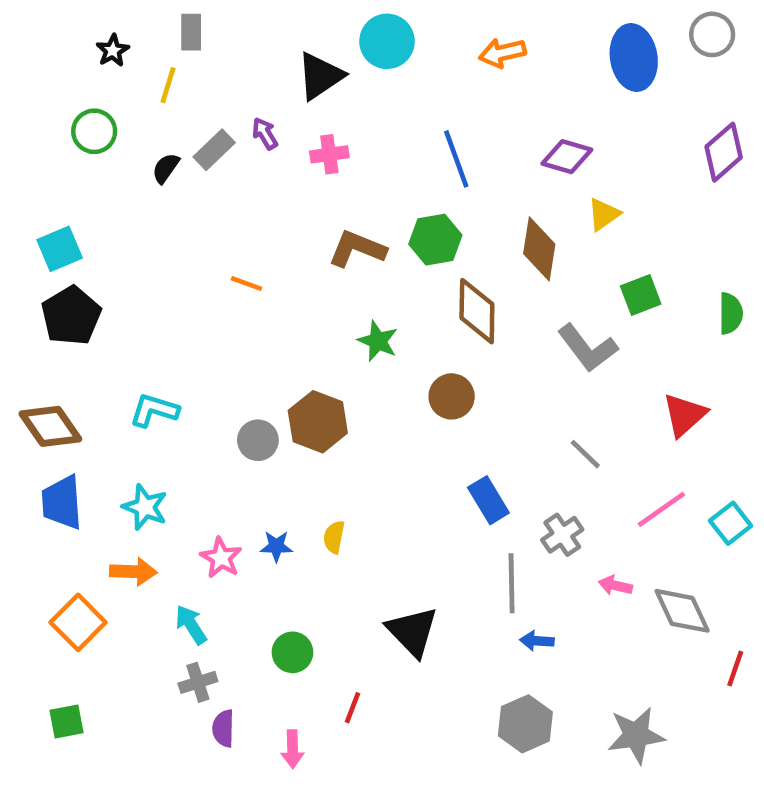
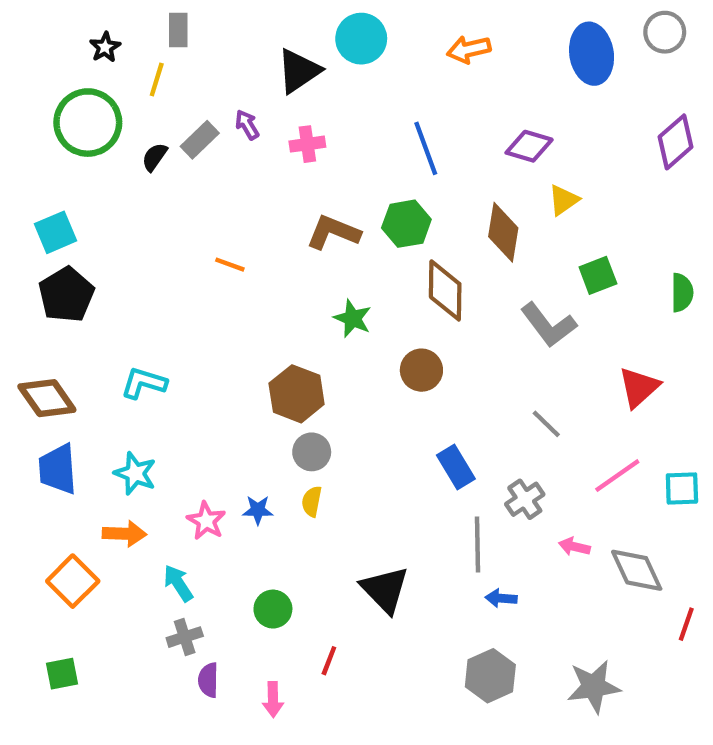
green circle: (94, 131) -> (88, 123), size x1.6
gray circle: (258, 440) -> (312, 452), moved
cyan square: (731, 523) -> (682, 488), turned 36

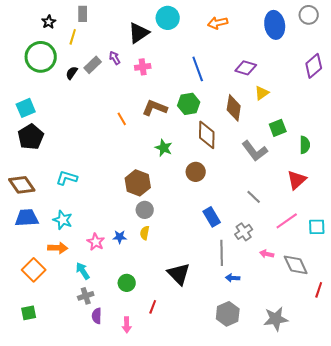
orange line: (230, 265) -> (122, 119), moved, turned 40
green semicircle: (682, 293) -> (305, 145), moved
blue trapezoid: (58, 469) -> (27, 218), turned 90

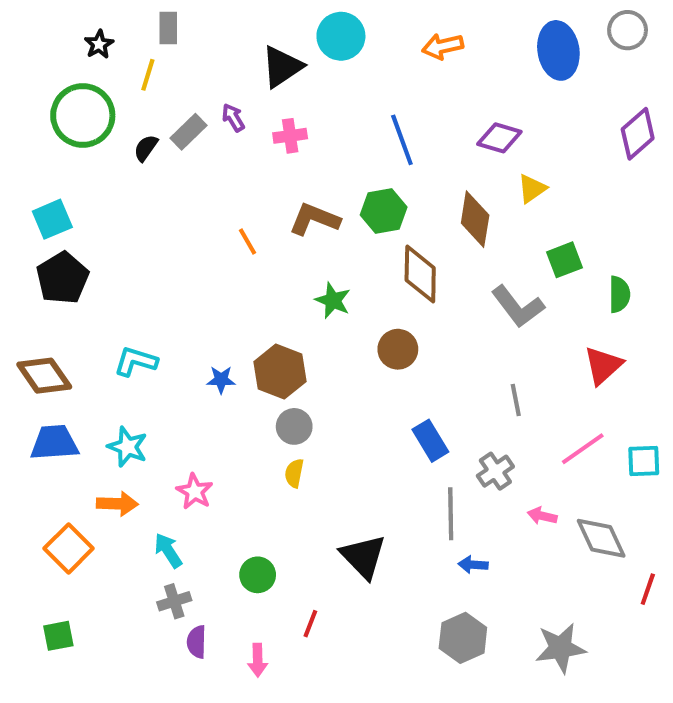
gray line: (254, 197) -> (516, 400), turned 35
blue star: (120, 237) -> (221, 380), moved

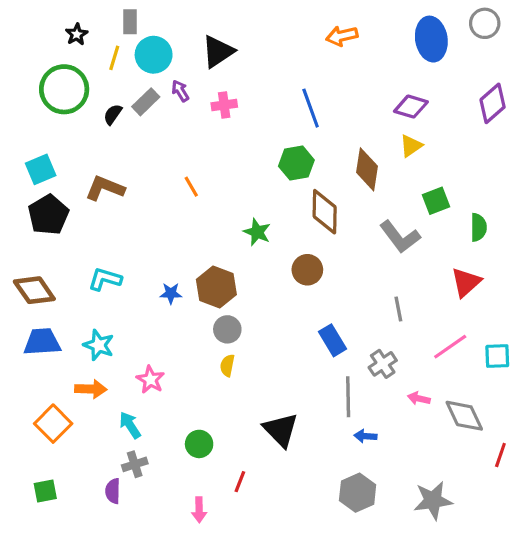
cyan circle: (341, 36) -> (154, 55), moved
purple diamond: (499, 138) -> (411, 107), moved
brown L-shape: (315, 219) -> (105, 188), moved
purple semicircle: (197, 642) -> (113, 491), moved

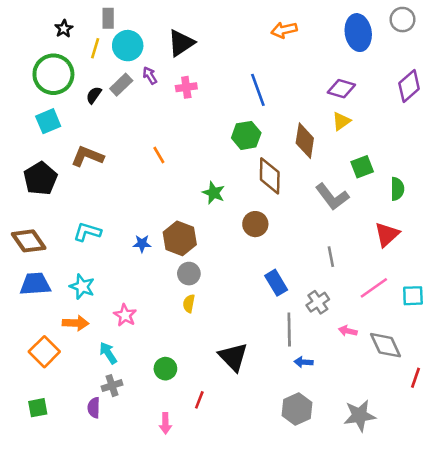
cyan square: (41, 169) -> (48, 121), moved

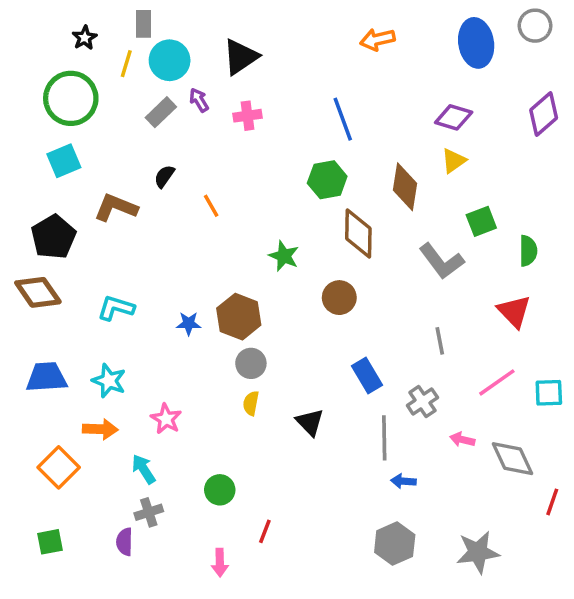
black semicircle: (94, 95) -> (164, 176), moved
red triangle: (387, 234) -> (514, 311), turned -32
brown diamond: (29, 241) -> (38, 292), moved
black triangle: (233, 357) -> (310, 422), moved, size x0.7

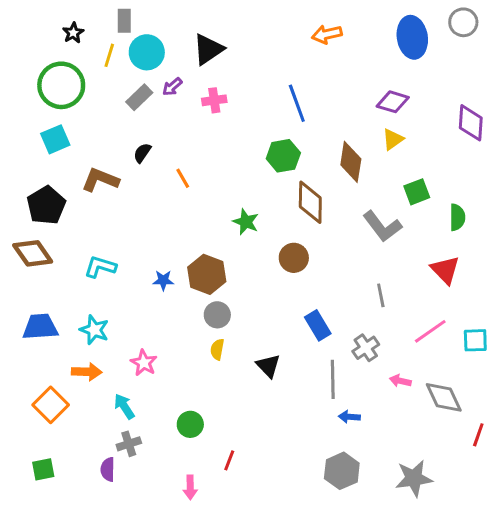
purple arrow: (199, 100) -> (172, 87), turned -100
purple diamond: (544, 114) -> (471, 123), moved, turned -45

